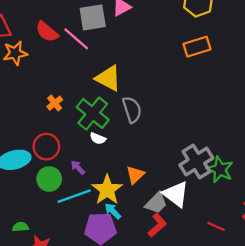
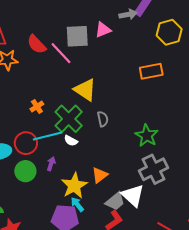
orange rectangle: (197, 47) -> (151, 71), moved
gray semicircle: (132, 110) -> (103, 119), size x0.7
purple arrow: (78, 167) -> (51, 164), turned 56
green star: (220, 170) -> (147, 136), moved
cyan line: (74, 196) -> (48, 136), moved

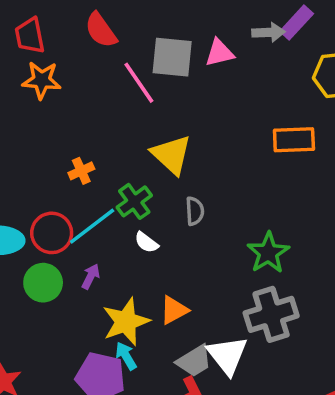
red semicircle: (37, 44) -> (101, 30), moved
green cross: (69, 119) -> (134, 201), size x0.7
cyan line: (48, 136) -> (92, 226), turned -32
white semicircle: (71, 141) -> (146, 242), moved

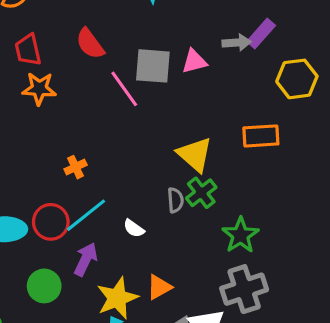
yellow triangle: (171, 155) -> (195, 154), moved
green cross: (134, 201) -> (201, 193), moved
purple arrow: (91, 277) -> (86, 259), size x1.5
green circle: (43, 283) -> (44, 286), moved

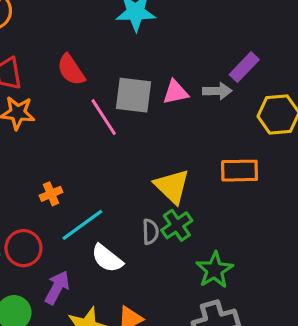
gray arrow: (237, 43) -> (217, 91), moved
cyan line: (86, 215) -> (82, 225), moved
white semicircle: (134, 228) -> (107, 258), size x1.5

